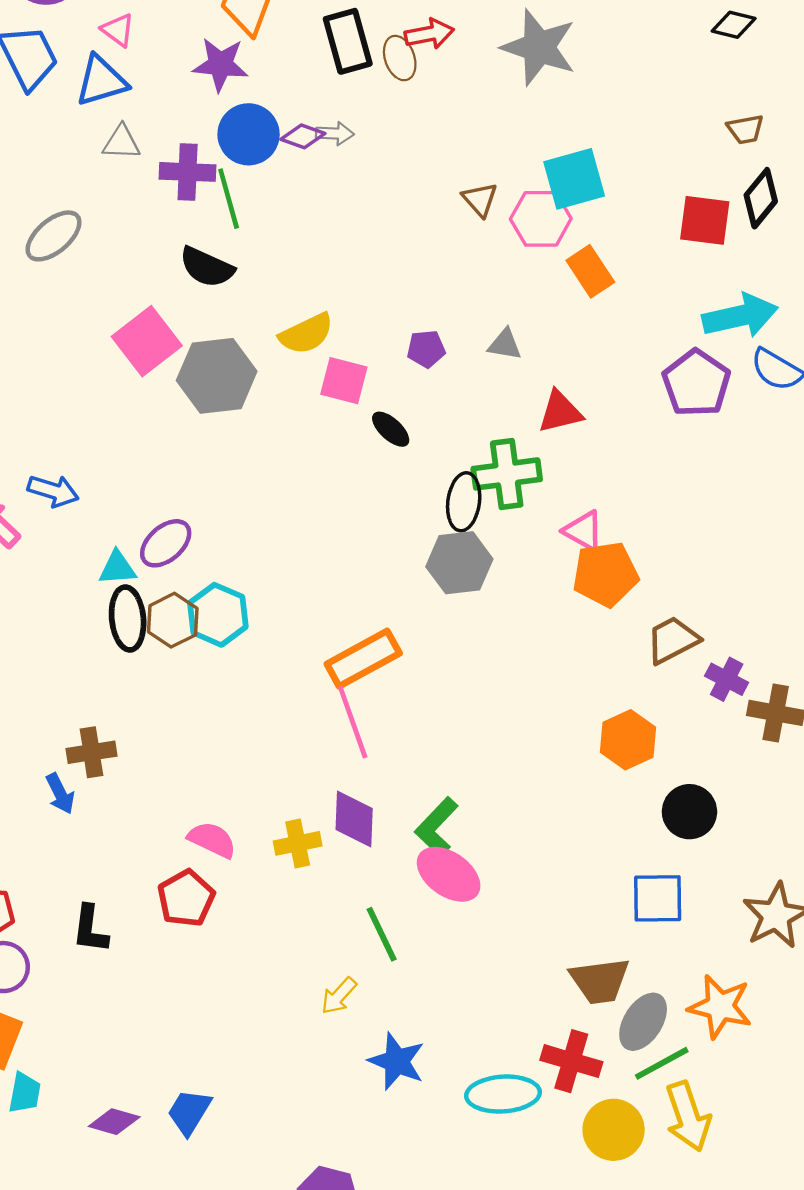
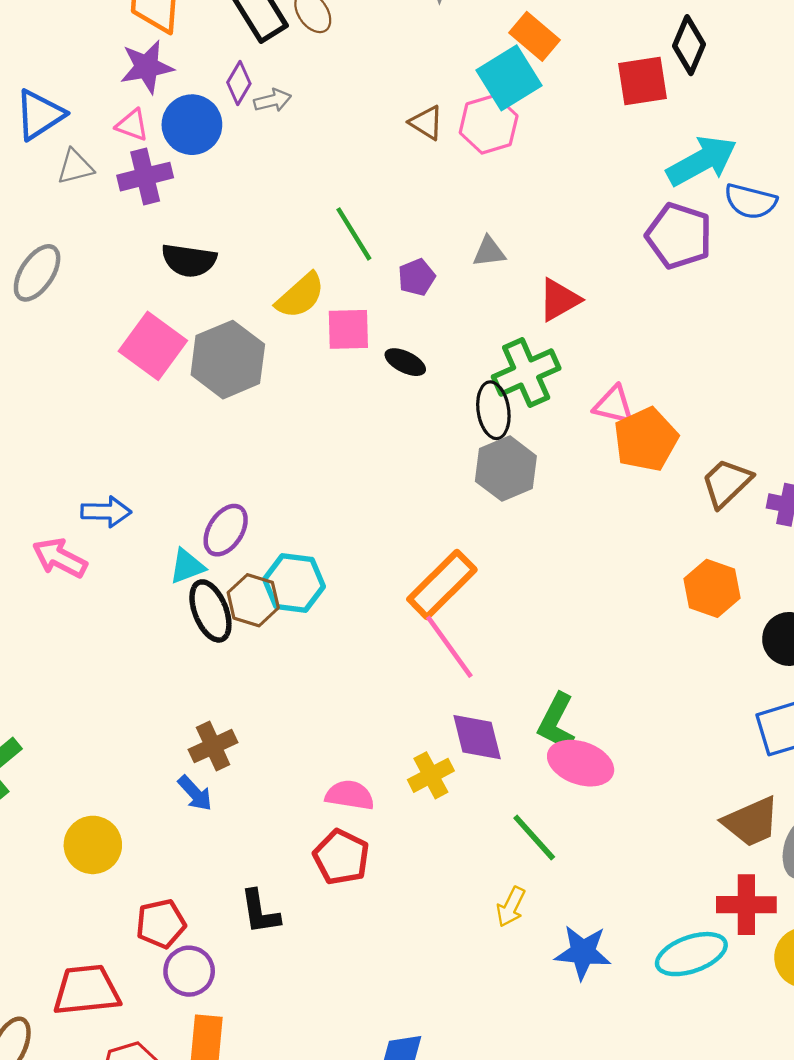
pink triangle: (118, 30) -> (132, 125), moved
purple diamond: (303, 136) -> (239, 83), moved, turned -63
green line: (229, 199) -> (354, 234), moved
orange rectangle: (590, 271) -> (535, 36), moved

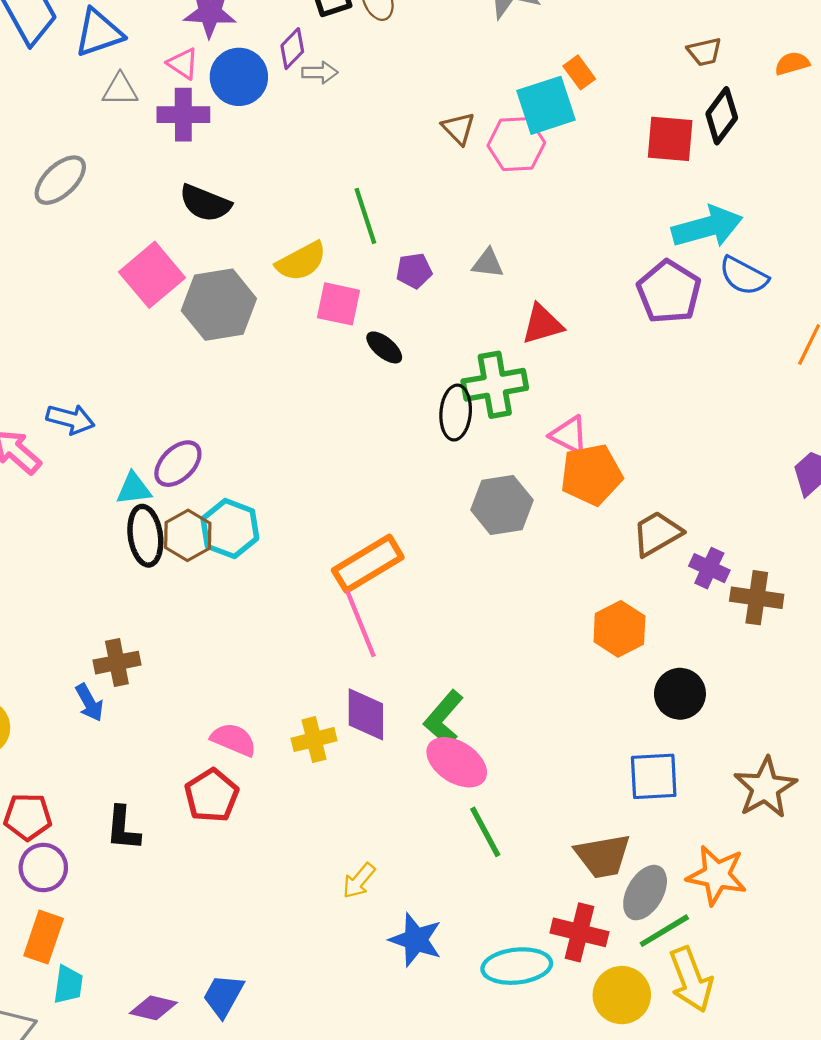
orange rectangle: (535, 36) -> (579, 72), size x0.7
gray hexagon: (506, 469) -> (502, 505), moved
green line: (534, 837) -> (485, 832), moved

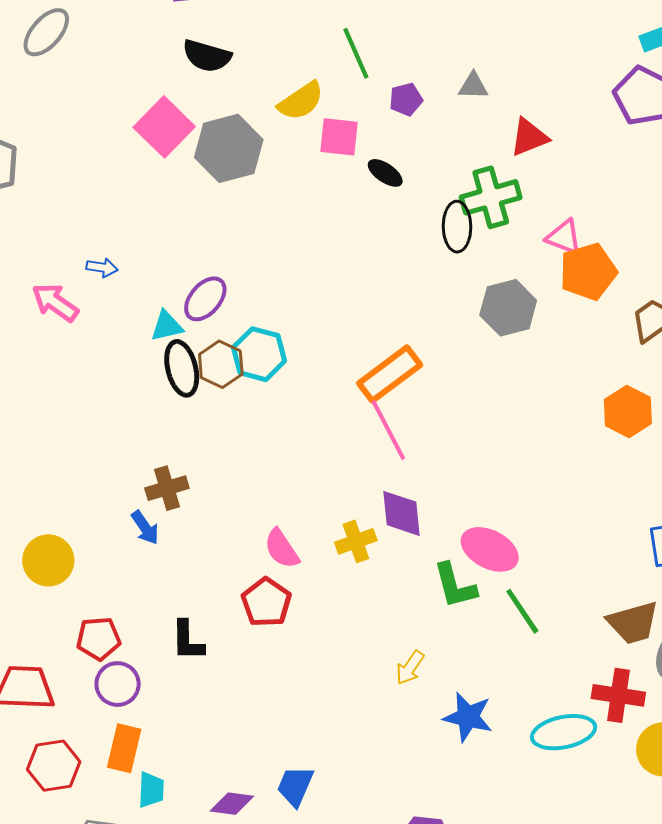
gray ellipse: (60, 180) -> (46, 32), moved
blue arrow: (70, 419) -> (102, 268), size x0.7
green L-shape: (444, 718) -> (455, 586), moved, turned -50
pink semicircle: (234, 740) -> (282, 549), turned -141

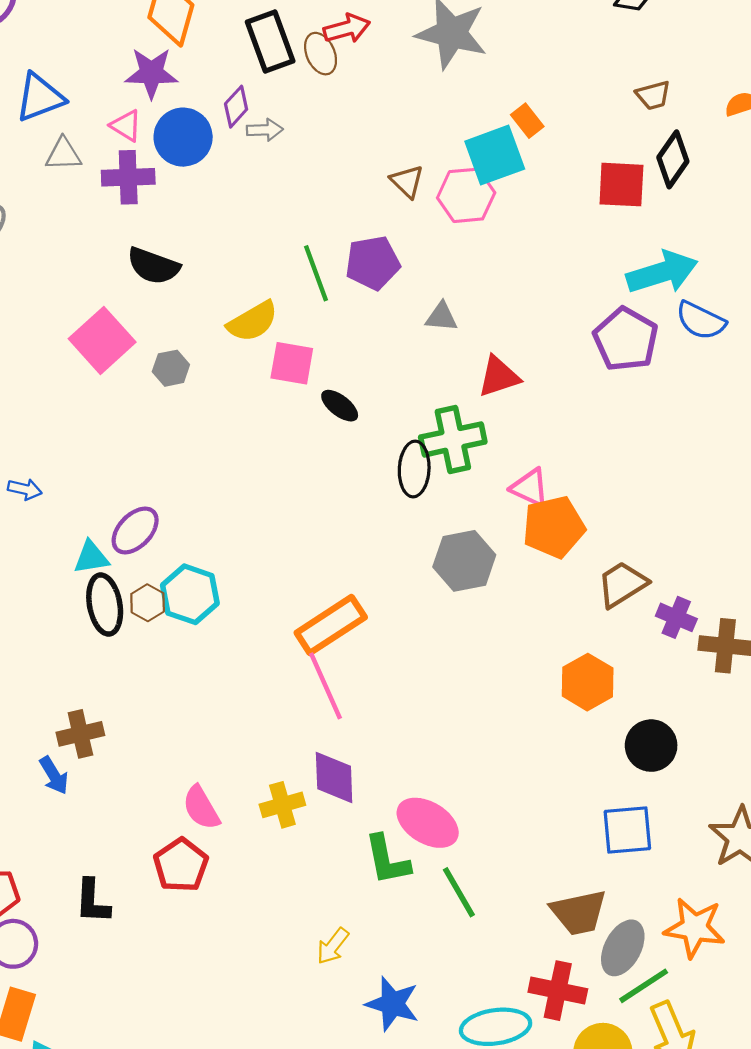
purple pentagon: (406, 99) -> (373, 263), moved, size x1.5
gray hexagon: (229, 148) -> (171, 368), size x0.5
brown hexagon: (221, 364) -> (148, 603), size x0.7

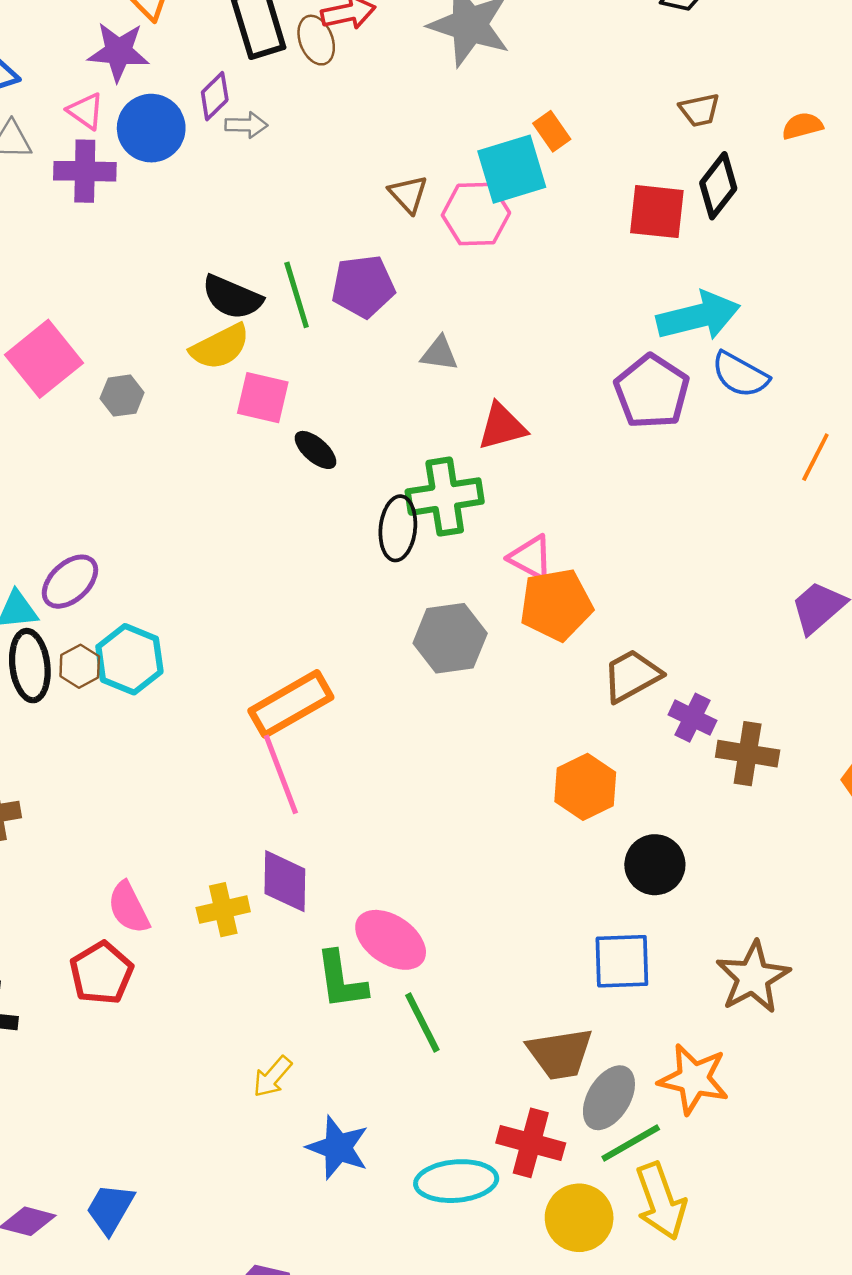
black semicircle: (153, 266) -> (232, 297), moved

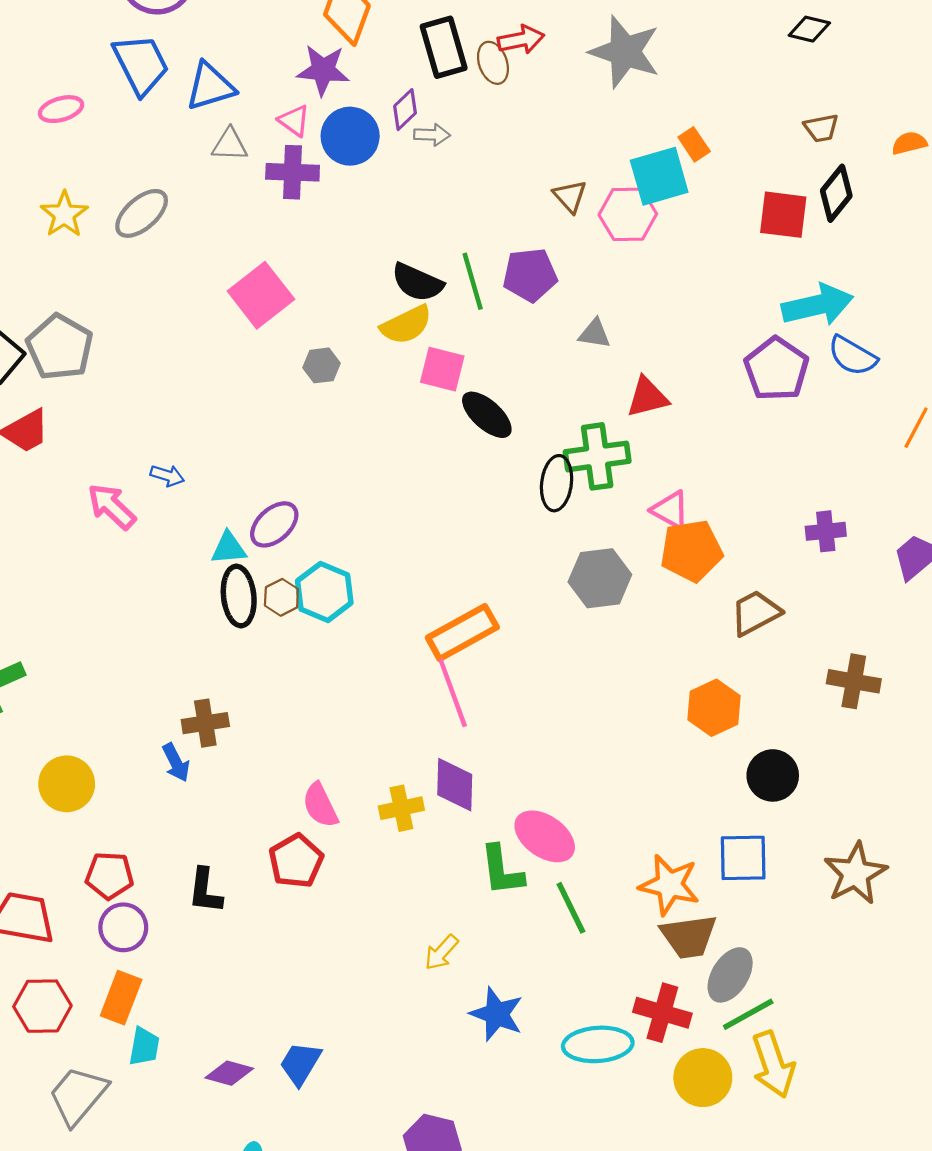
pink square: (44, 359) -> (261, 295), moved
black ellipse: (315, 450) -> (487, 415), size x1.4
purple cross: (693, 718) -> (826, 531), moved, turned -33
orange star: (694, 1079) -> (669, 885), moved

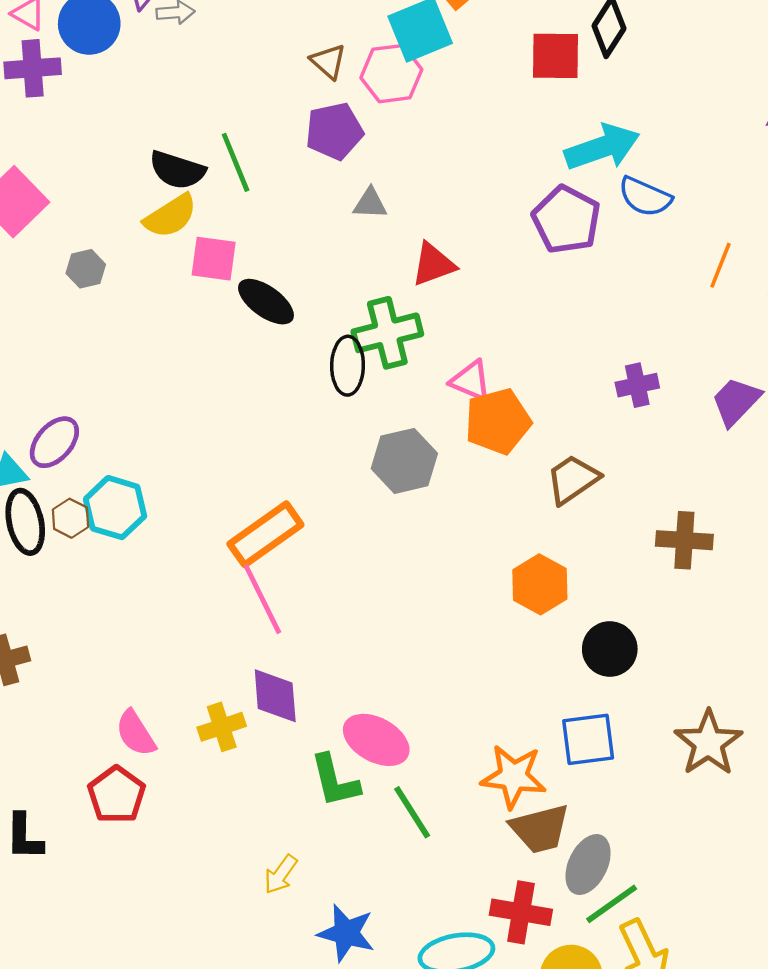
purple pentagon: (530, 275) -> (334, 131), moved

